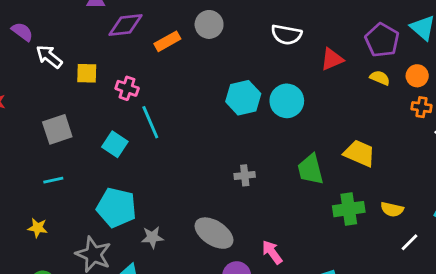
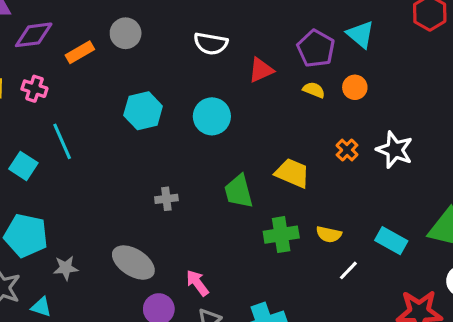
pink cross: (127, 88) -> (34, 89), moved
cyan hexagon: (243, 98) -> (143, 111), moved
orange cross: (421, 107) -> (347, 150), moved, turned 36

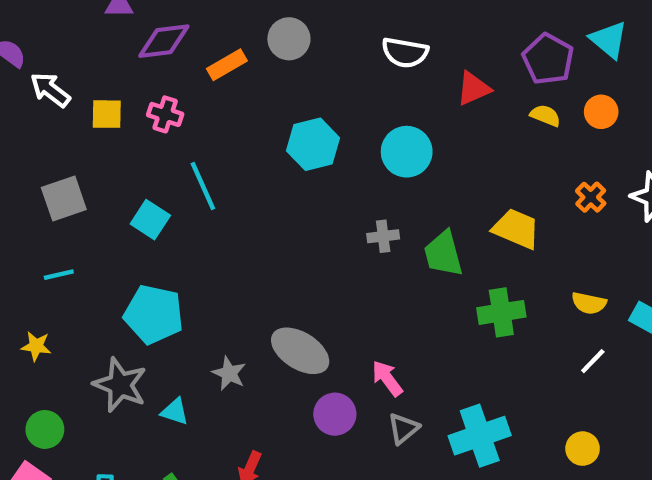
gray cross: (166, 199) -> (383, 236), moved
yellow semicircle: (329, 234) -> (589, 303), moved
gray star: (66, 268) -> (229, 373), moved, turned 30

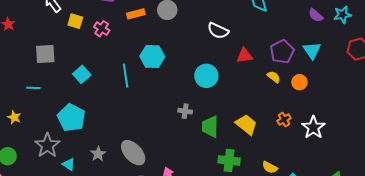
cyan hexagon: (313, 144) -> (152, 57), moved
cyan line: (203, 186) -> (126, 76), moved

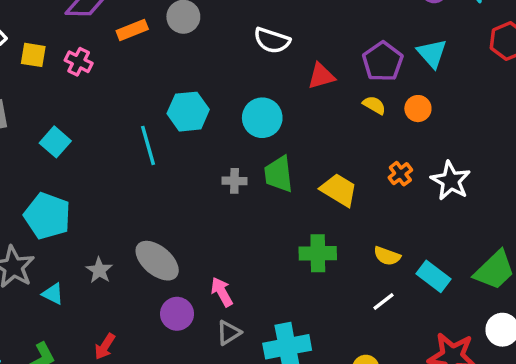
cyan hexagon: (152, 57) -> (188, 112), moved
cyan line: (126, 76) -> (148, 145), moved
green trapezoid: (210, 127) -> (279, 174), moved

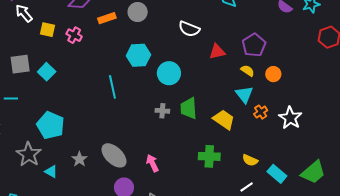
cyan triangle: (432, 53) -> (244, 94), moved
cyan hexagon: (188, 112) -> (138, 55), moved
cyan circle: (262, 118) -> (169, 73), moved
cyan square: (55, 142) -> (47, 72), moved
pink arrow: (222, 292) -> (152, 163), moved

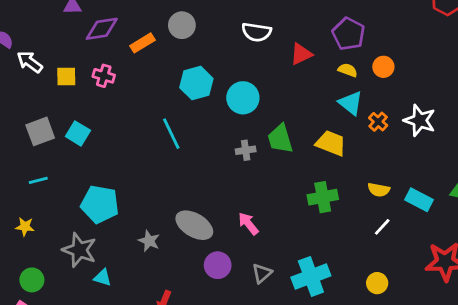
cyan triangle: (51, 172) -> (102, 278), moved

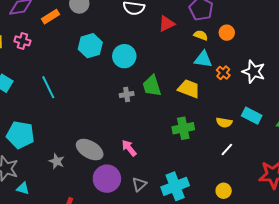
cyan triangle: (351, 103) -> (203, 59), turned -30
cyan line: (171, 134) -> (48, 87), moved
cyan rectangle: (419, 200) -> (252, 116), moved
purple circle: (218, 265) -> (107, 179), size x1.4

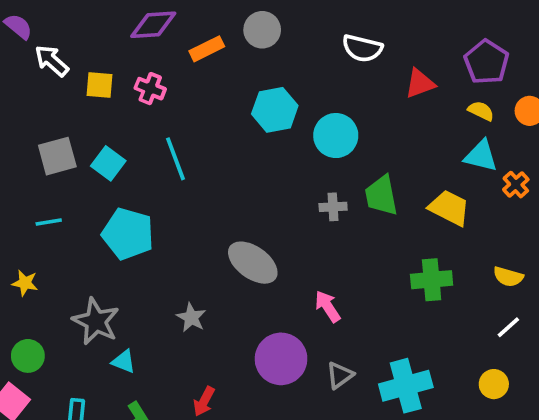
cyan line: (48, 87) -> (176, 159), moved
cyan pentagon: (20, 135) -> (128, 234), moved
gray ellipse: (90, 150) -> (253, 263), moved
yellow circle: (224, 191) -> (494, 384), moved

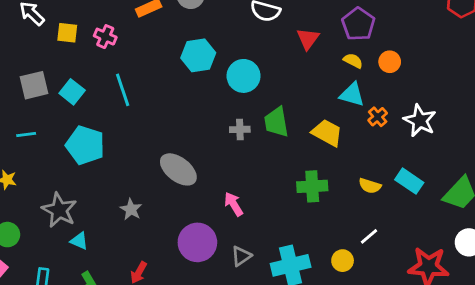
red triangle: (420, 83) -> (308, 39), turned -35
white line: (508, 327) -> (369, 236), moved
yellow circle: (494, 384) -> (343, 261), moved

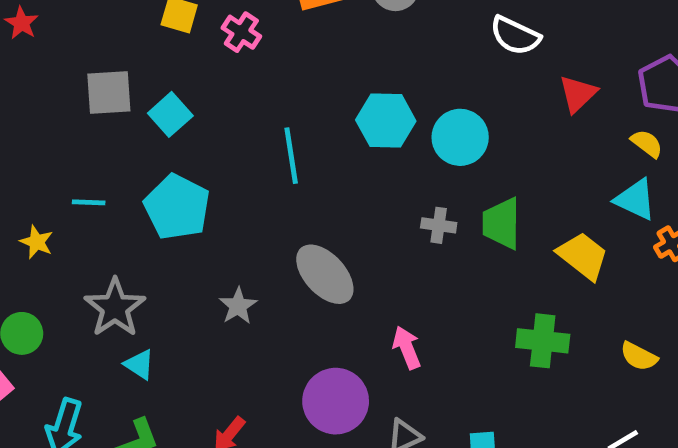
cyan hexagon: (198, 55) -> (386, 120), moved
cyan line: (123, 90) -> (291, 156), moved
cyan line: (26, 134) -> (89, 202), moved
gray star: (131, 209) -> (238, 306), moved

